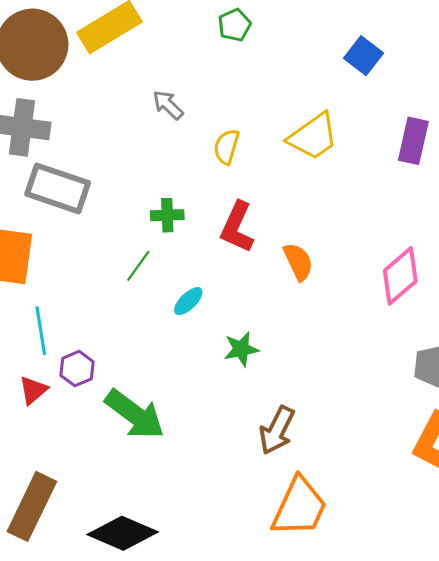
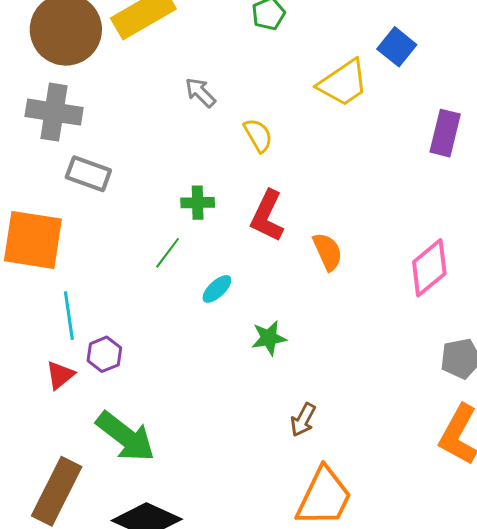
yellow trapezoid: (313, 137) -> (343, 83), moved
yellow semicircle: (226, 147) -> (258, 135), turned 132
gray rectangle: (58, 188) -> (88, 174), size x0.7
green arrow: (135, 414) -> (126, 437), moved
brown arrow: (277, 430) -> (303, 420), size x0.7

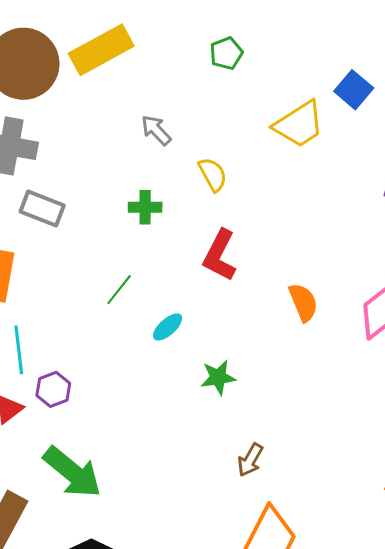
green cross: (198, 203) -> (145, 207), moved
orange semicircle: (328, 252) -> (303, 302), moved

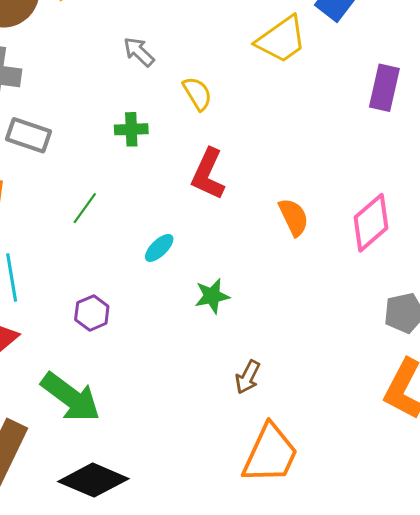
green line: (119, 290) -> (85, 208), moved
purple hexagon: (53, 389) -> (92, 313), moved

